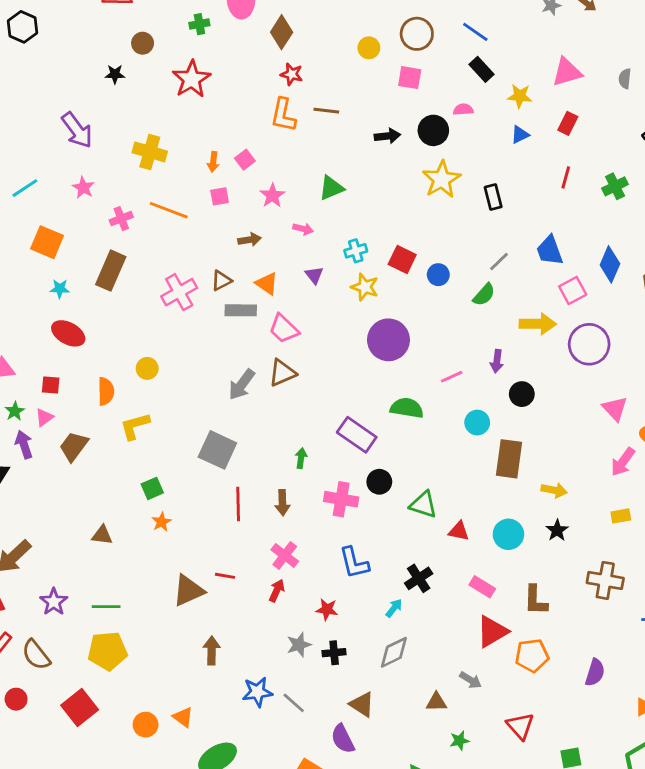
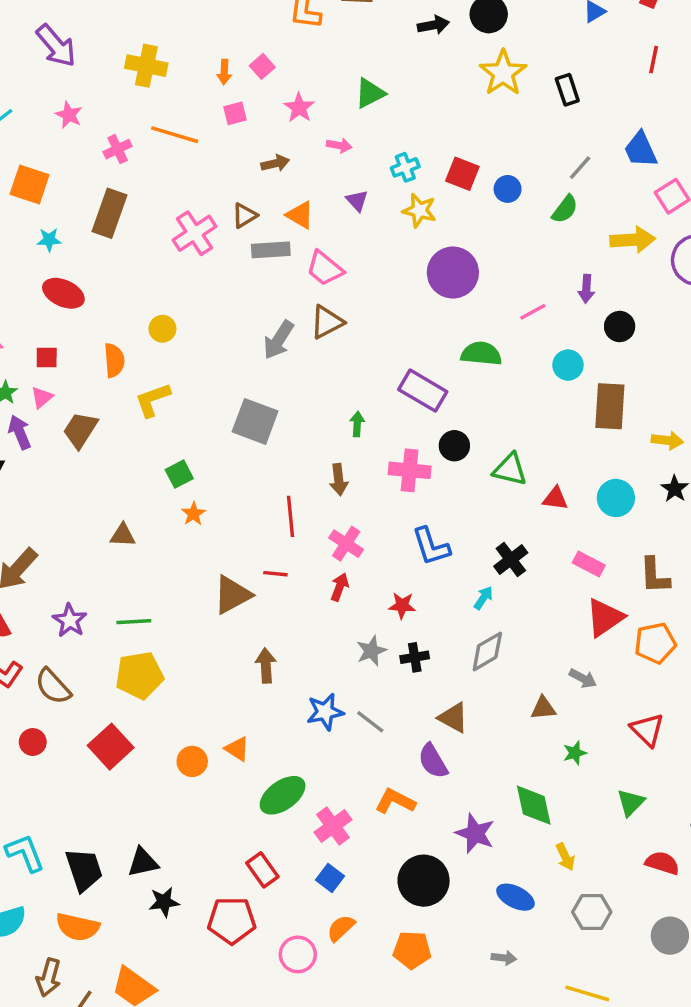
red line: (238, 504) -> (290, 516), moved

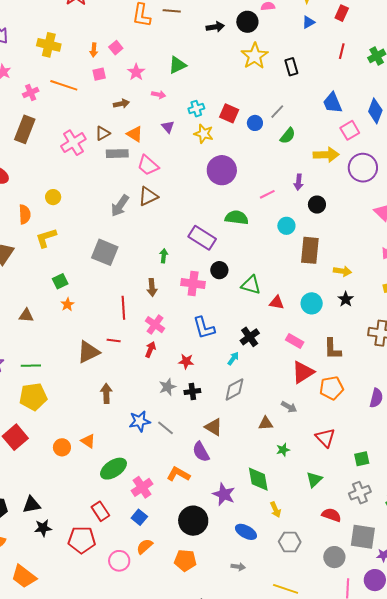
gray line: (580, 168) -> (277, 112), moved

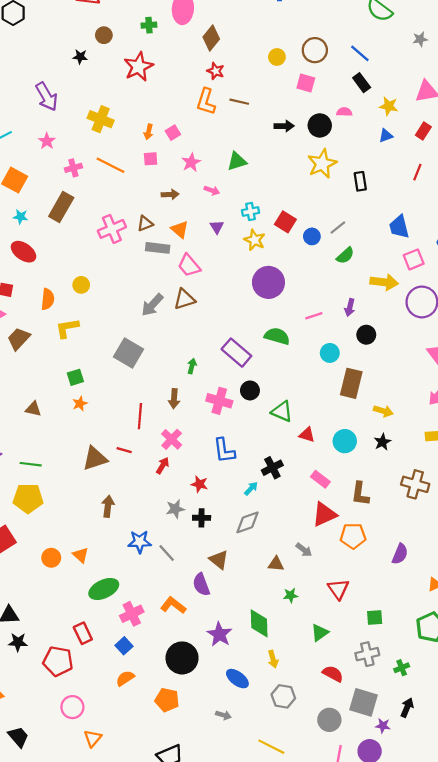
pink circle: (119, 561) -> (72, 707), moved

